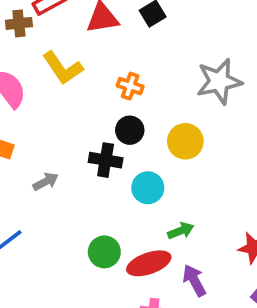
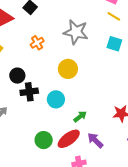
gray star: (219, 81) -> (76, 32), turned -30
orange cross: (130, 86) -> (37, 43), moved, turned -32
black circle: (130, 130) -> (17, 76), moved

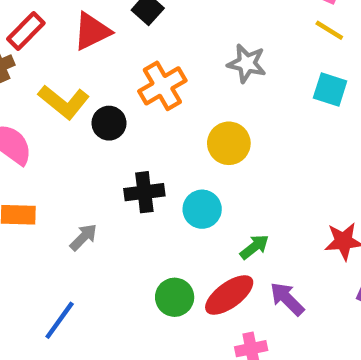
gray star: (76, 32) -> (247, 63), size x0.7
orange cross: (37, 43) -> (162, 86), size x1.5
black circle: (17, 76) -> (109, 123), moved

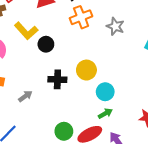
orange cross: (162, 86) -> (81, 17), moved
yellow circle: (229, 143) -> (86, 70), moved
cyan circle: (202, 209) -> (105, 92), moved

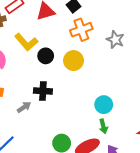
yellow circle: (86, 70) -> (74, 61), moved
black cross: (57, 79) -> (43, 91), moved
green arrow: (105, 114) -> (103, 126), turned 104

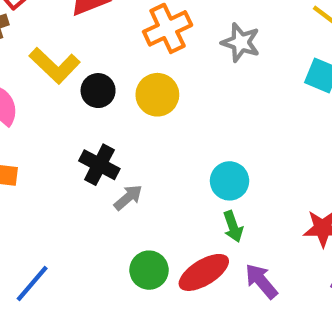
black cross: (43, 91) -> (99, 165), turned 30
gray arrow: (24, 107) -> (128, 197), moved

